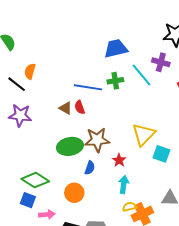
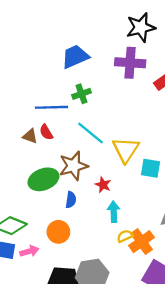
purple cross: (161, 62) -> (130, 63), size x1.4
cyan line: (142, 75) -> (91, 133), moved
pink arrow: (47, 214) -> (29, 251), moved

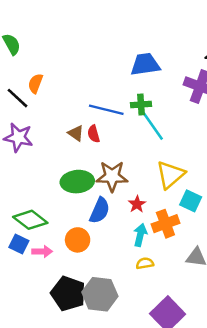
cyan line: (91, 133) -> (153, 126), moved
blue semicircle: (71, 200) -> (100, 210), size x1.5
orange cross: (141, 242) -> (165, 224), moved

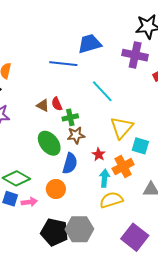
green cross: (141, 104) -> (70, 117), moved
blue line: (106, 110) -> (63, 64), moved
brown star: (112, 176) -> (76, 135), size x0.7
green ellipse: (77, 182) -> (49, 143), turned 65
yellow semicircle: (145, 263) -> (111, 200), size x1.6

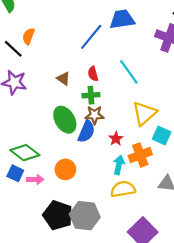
blue line: (63, 64) -> (91, 37), turned -64
red semicircle: (57, 104) -> (93, 74), moved
blue semicircle: (70, 163) -> (86, 132), moved

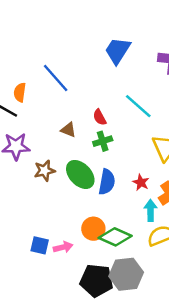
blue trapezoid: (122, 19) -> (118, 51), turned -36
blue line: (91, 37) -> (56, 78), moved, turned -68
brown star: (94, 115) -> (45, 171), moved
green diamond: (25, 153) -> (115, 237), moved

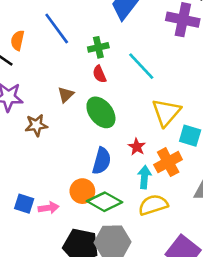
brown triangle: (68, 130) -> (66, 95), moved, turned 49
green cross: (103, 141) -> (98, 47), moved
green ellipse: (80, 174) -> (101, 112), moved
blue semicircle: (107, 182) -> (102, 161), moved

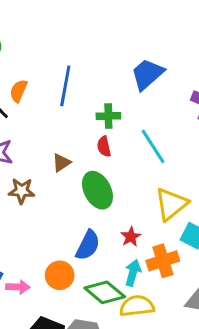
blue line: (57, 29) -> (65, 86), turned 36
green diamond: (105, 202) -> (105, 292), moved

